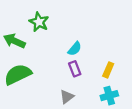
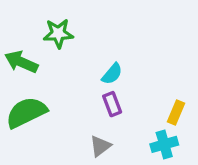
green star: (39, 22) -> (58, 33), turned -30
yellow rectangle: (108, 70) -> (176, 112), moved

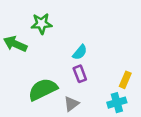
green semicircle: (26, 112) -> (43, 89), moved

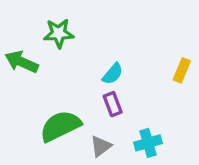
yellow rectangle: (125, 80) -> (182, 70), moved
cyan cross: (117, 103) -> (148, 143), moved

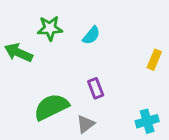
cyan semicircle: (113, 74) -> (91, 35), moved
cyan cross: (148, 143) -> (147, 121), moved

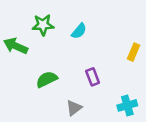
purple rectangle: (96, 88) -> (93, 77), moved
green semicircle: (51, 107) -> (47, 79), moved, size x0.7

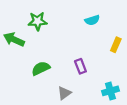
cyan semicircle: (79, 31) -> (92, 20), moved, turned 32

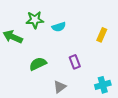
cyan semicircle: (92, 20) -> (59, 27), moved
yellow rectangle: (116, 45) -> (102, 35), moved

